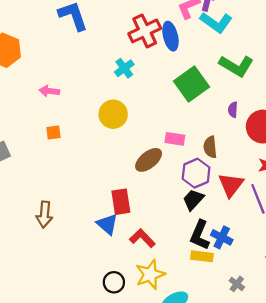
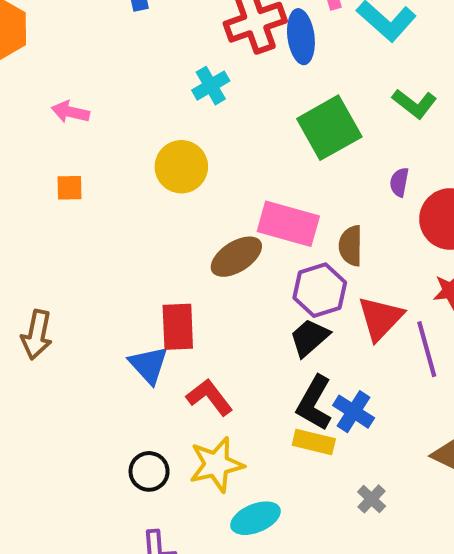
green L-shape: (236, 66) -> (414, 104), size x0.7
pink rectangle: (175, 139) -> (288, 224), size x1.6

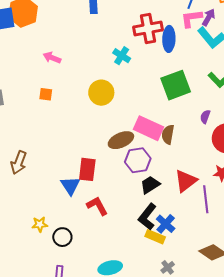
cyan cross: (211, 86) -> (122, 56), turned -36
brown semicircle: (351, 246) -> (168, 134), moved
purple hexagon: (320, 290) -> (138, 160), moved
yellow rectangle: (314, 442) -> (155, 237), moved
yellow star: (216, 465) -> (40, 224), moved, size x0.6

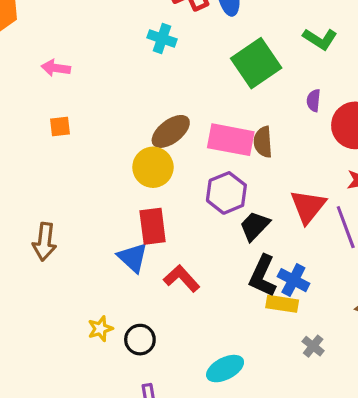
yellow circle: (101, 93) -> (153, 167), moved
brown ellipse: (121, 140) -> (171, 131), moved

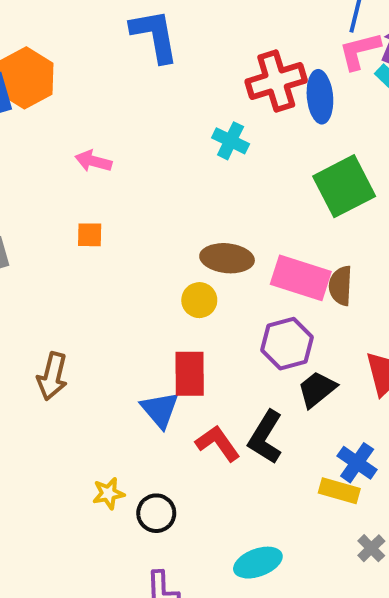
brown ellipse: (171, 131) -> (227, 258), turned 36
yellow circle: (153, 167) -> (199, 300), size x0.7
black L-shape: (263, 276) -> (265, 437), moved

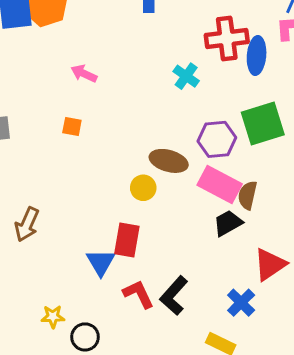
purple hexagon: (287, 344) -> (217, 139), moved
black trapezoid: (317, 389) -> (228, 223), moved
blue cross: (357, 463) -> (241, 303), moved

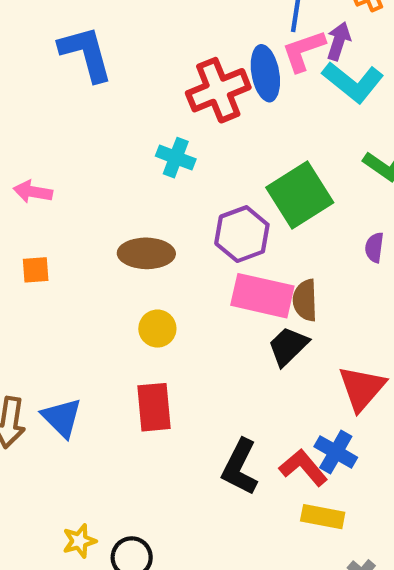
blue ellipse: (257, 55) -> (265, 73), moved
brown ellipse: (169, 161) -> (146, 253), moved
blue triangle: (101, 262) -> (62, 418), moved
red L-shape: (138, 294) -> (303, 468), moved

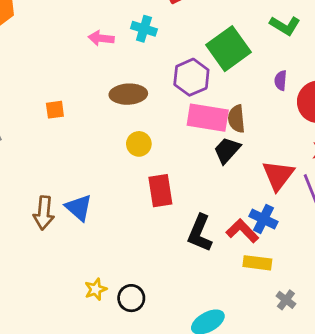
pink arrow: (33, 192) -> (101, 38), moved
red rectangle: (154, 407) -> (160, 191), moved

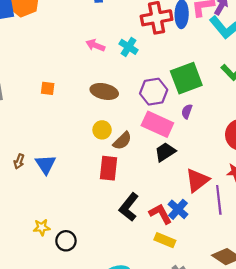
purple semicircle: (281, 81) -> (187, 111), moved
brown semicircle: (236, 119) -> (122, 141), moved, turned -144
brown arrow: (44, 213) -> (19, 161), size x0.6

